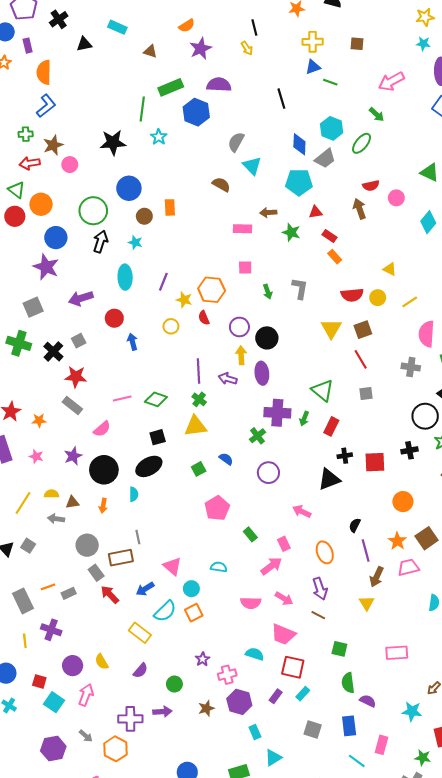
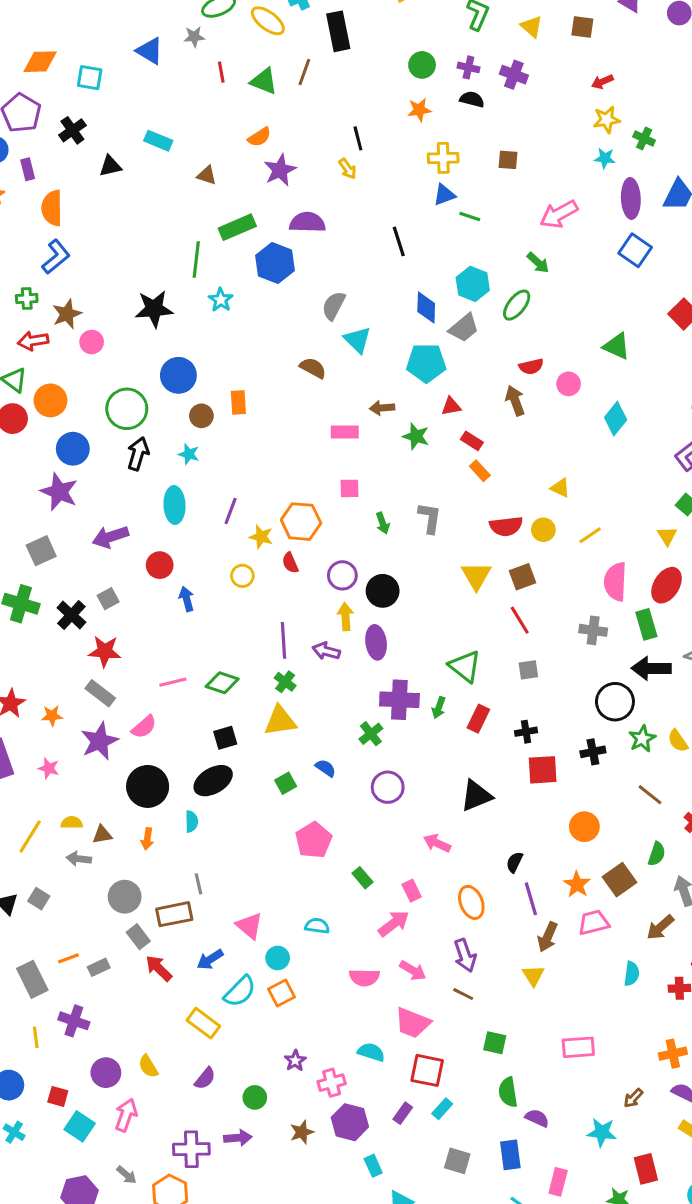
purple star: (73, 456) -> (99, 741), moved, size x1.4
black cross: (345, 456) -> (526, 732), moved

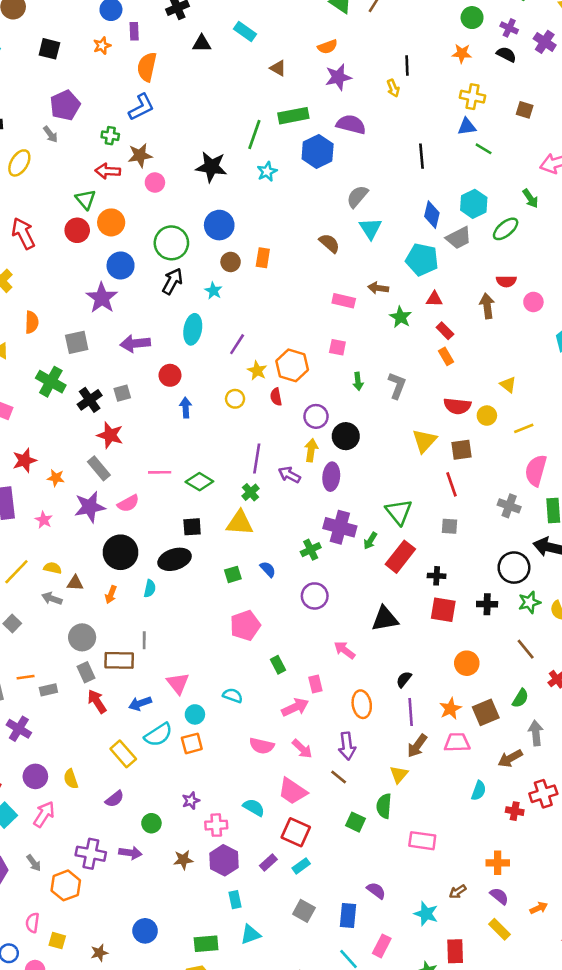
red rectangle: (478, 719) -> (400, 557), size x1.4
green semicircle: (508, 1092) -> (384, 806), moved

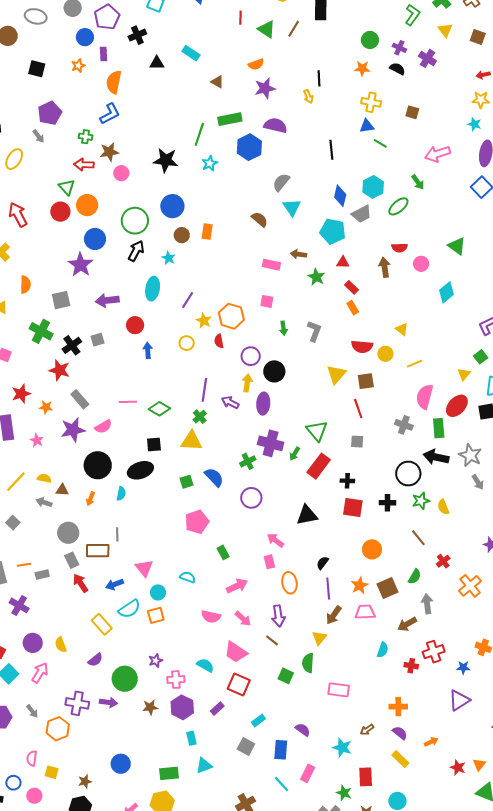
red star: (110, 435) -> (59, 370), moved
blue semicircle: (268, 569) -> (214, 477), size x1.5
pink rectangle: (315, 684) -> (269, 562), moved
green circle: (151, 823) -> (125, 679), size x1.6
cyan rectangle: (301, 866) -> (258, 720), moved

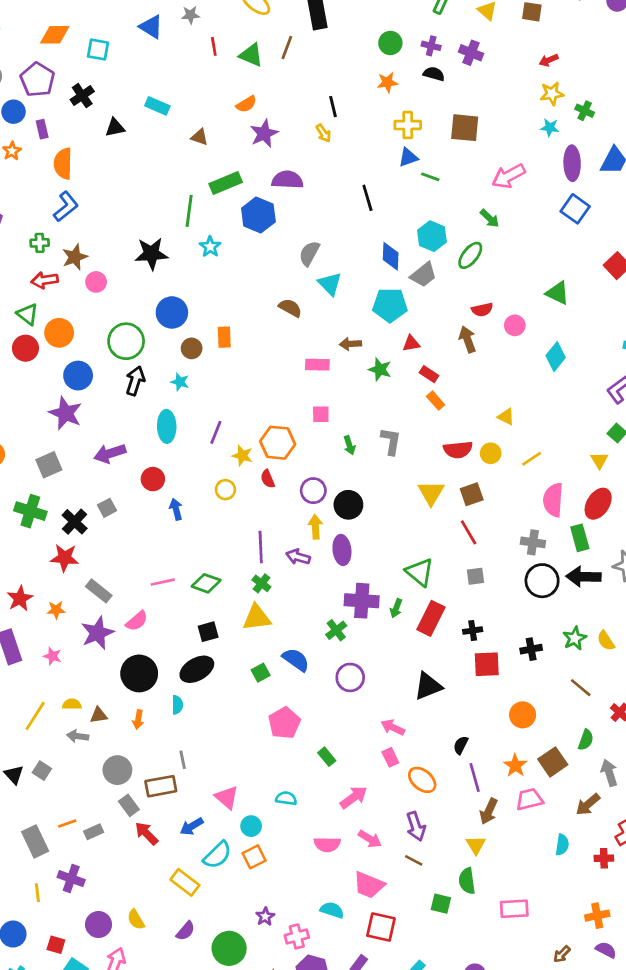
brown square: (412, 112) -> (465, 128), size x1.6
black circle: (408, 474) -> (542, 581), moved
orange ellipse: (289, 583) -> (422, 780), turned -30

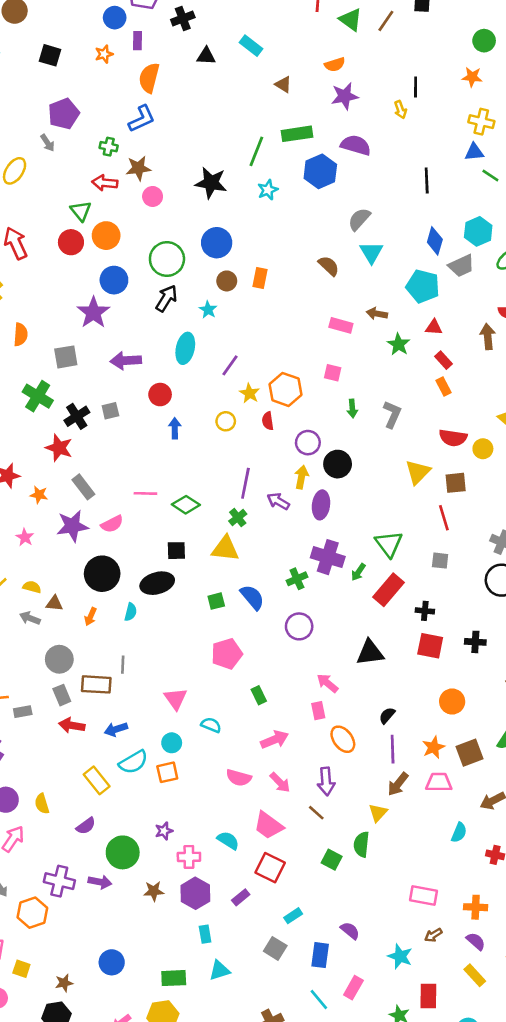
pink triangle: (227, 797) -> (176, 699), moved
red arrow: (146, 833) -> (72, 725), turned -50
pink rectangle: (514, 909) -> (423, 896), moved

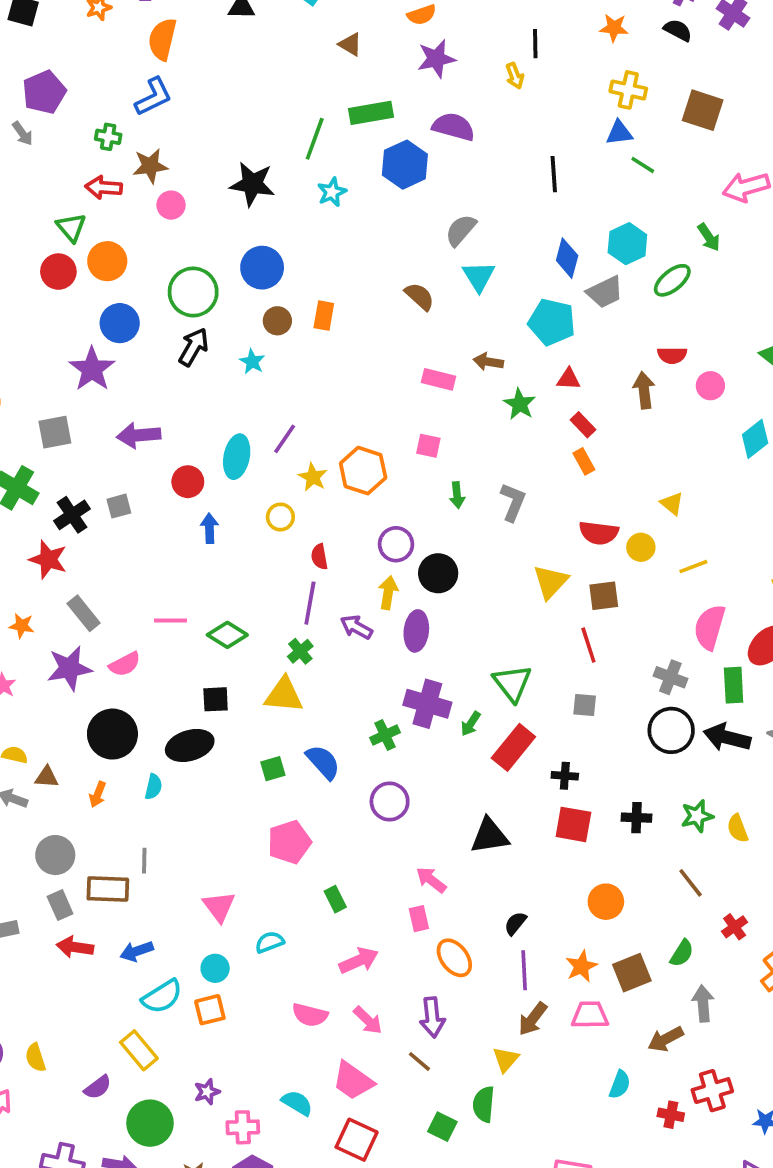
cyan ellipse: (185, 348) -> (237, 457), moved
red semicircle: (268, 421) -> (319, 557), moved
cyan semicircle: (211, 725) -> (270, 942), turned -42
yellow rectangle: (97, 780) -> (139, 1050), moved

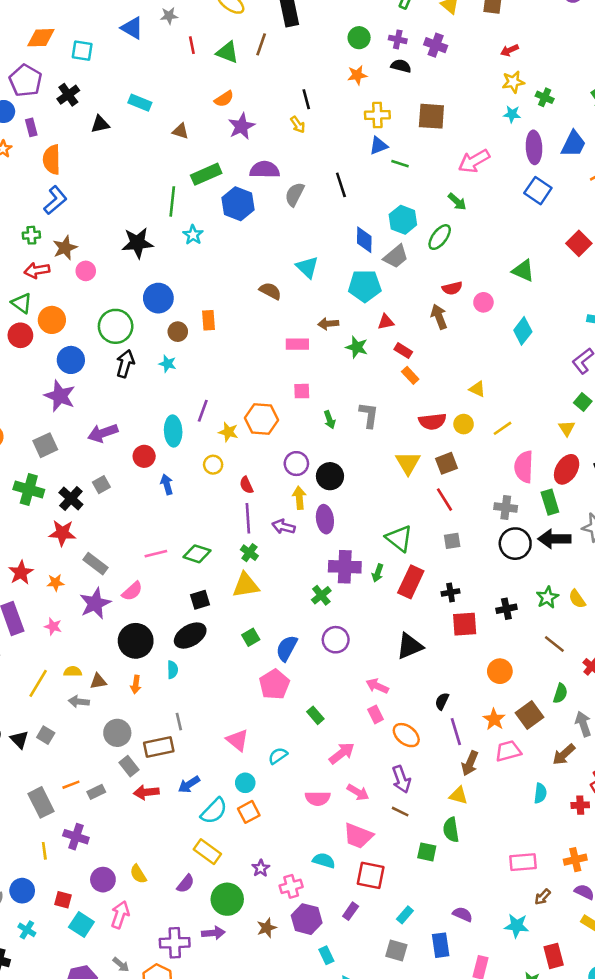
gray semicircle: (461, 230) -> (295, 194), moved
blue semicircle: (323, 762) -> (287, 648), moved, turned -96
yellow triangle: (506, 1059) -> (458, 796), turned -42

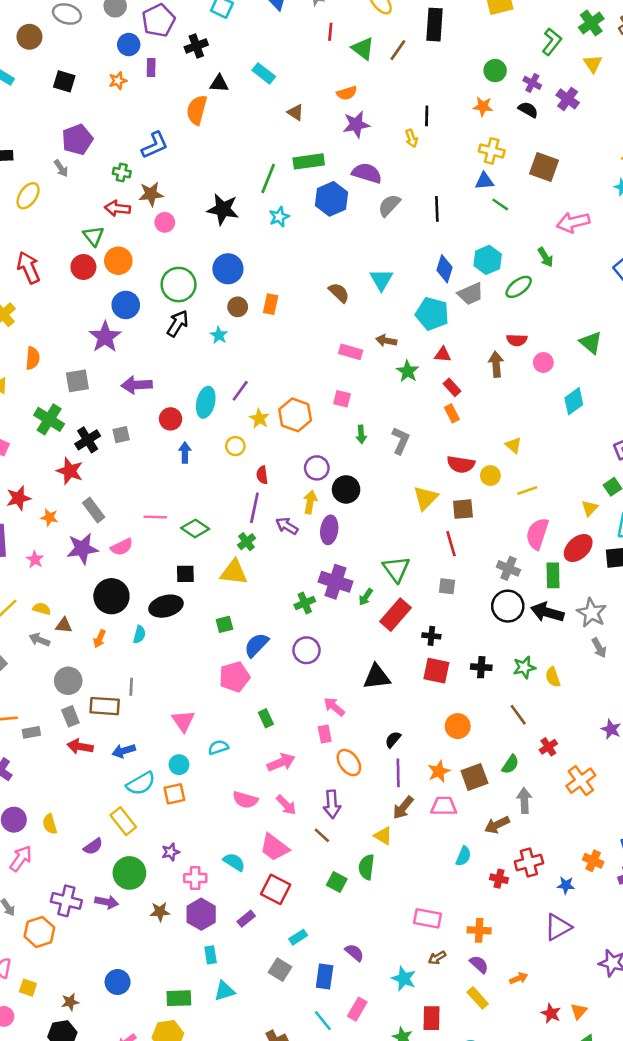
orange semicircle: (52, 160) -> (197, 110), moved

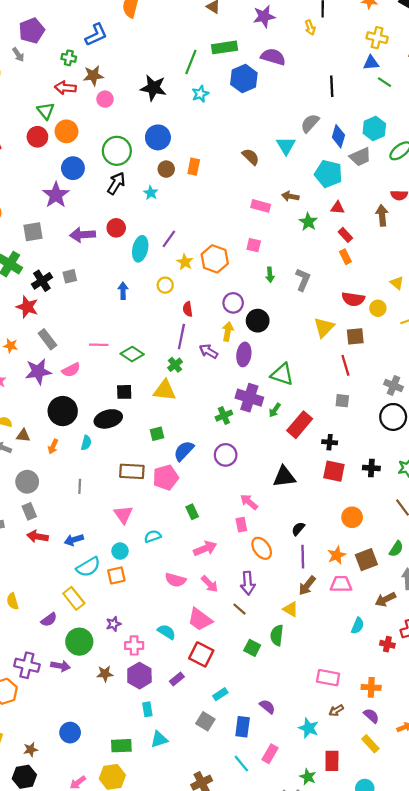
gray semicircle: (389, 205) -> (310, 123), moved
red circle: (171, 419) -> (116, 228), moved
green triangle: (396, 569) -> (282, 374), moved, turned -35
brown rectangle: (105, 706) -> (132, 471), moved

